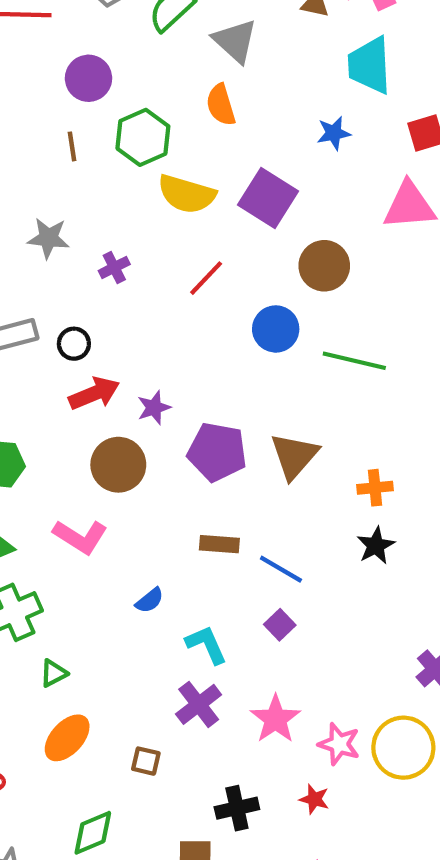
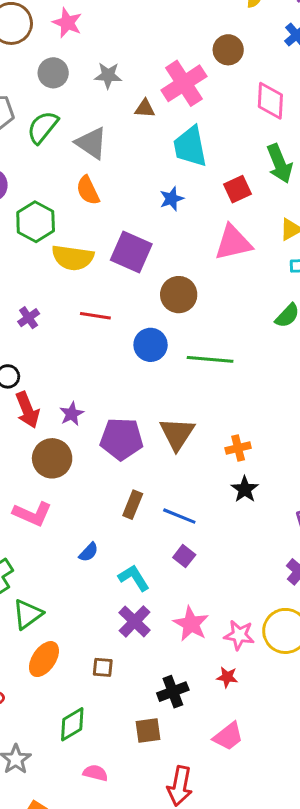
red line: (206, 278) -> (95, 316), turned 64
red arrow: (94, 393) -> (27, 410), turned 99
brown rectangle: (219, 544) -> (133, 505), turned -64
green triangle: (54, 673) -> (28, 614), size x1.5

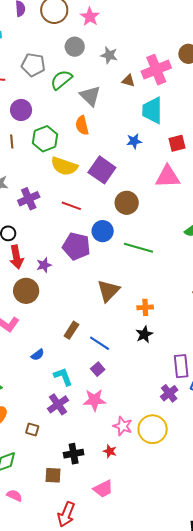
purple cross: (29, 318) -> (29, 199), size x1.5
purple pentagon: (121, 439) -> (76, 246), moved
pink star: (191, 624) -> (94, 400), moved, turned 30

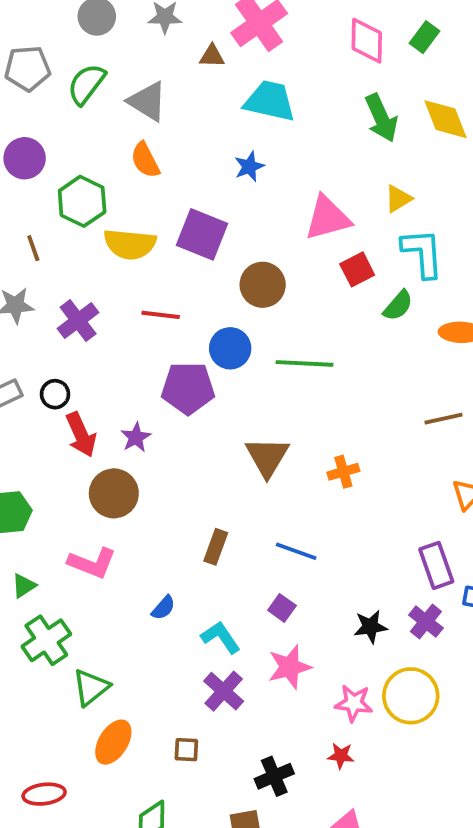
cyan trapezoid: (152, 110) -> (270, 101), turned 116
brown line: (12, 141) -> (33, 248), moved
red square: (177, 143) -> (357, 269), moved
black star: (144, 334) -> (370, 627), moved, turned 30
blue line: (100, 343) -> (296, 551), moved

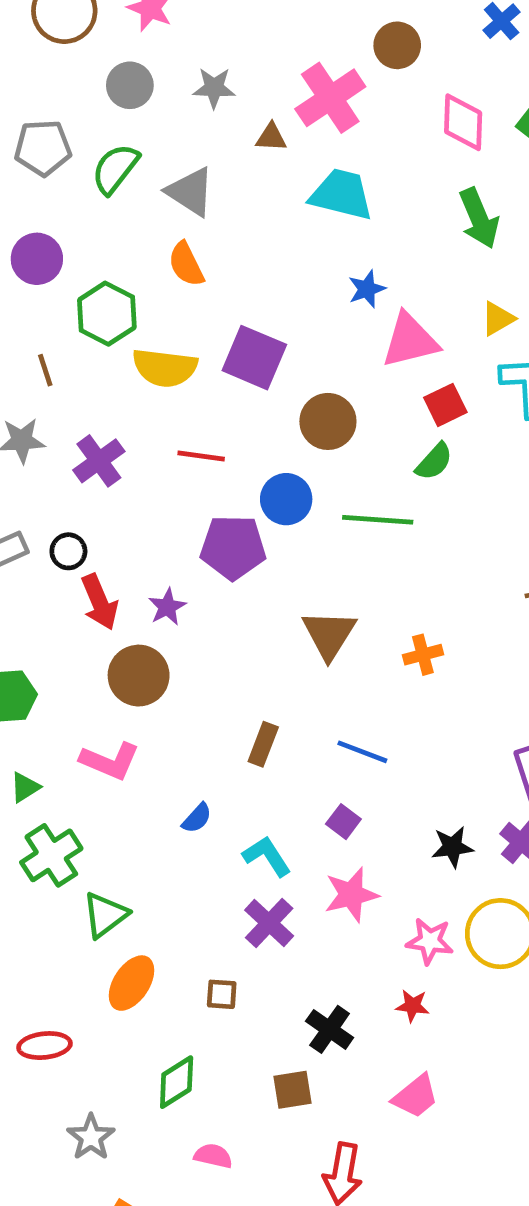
blue star: (249, 167) -> (367, 289), moved
green semicircle: (398, 306) -> (434, 462), moved
black cross: (274, 776) -> (330, 1029), turned -33

